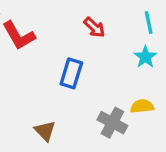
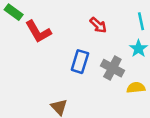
gray cross: (112, 123) -> (112, 68), moved

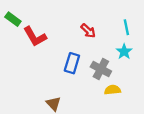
yellow semicircle: (136, 88) -> (112, 90), moved

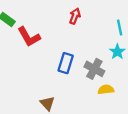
red arrow: (88, 31) -> (75, 16), moved, turned -112

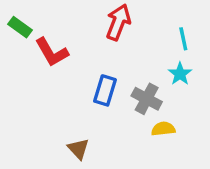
red arrow: (75, 16) -> (118, 22), size x1.5

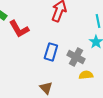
brown triangle: (78, 149) -> (46, 88), moved

